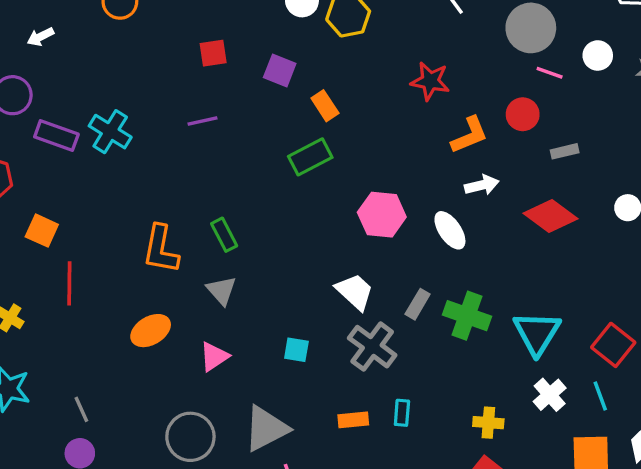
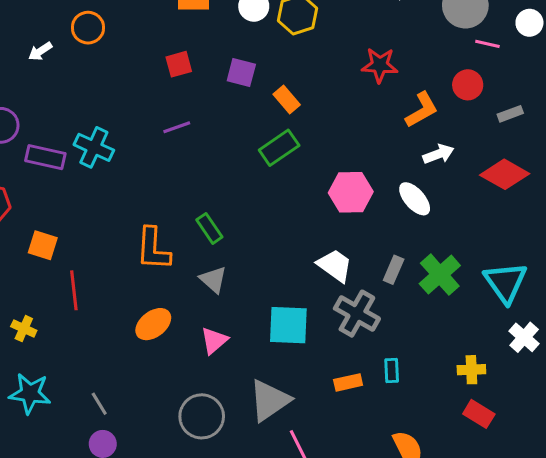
white arrow: (40, 37) -> (40, 51), moved
green cross: (467, 316) -> (440, 275), turned 36
cyan square: (296, 350) -> (288, 325), size x1.8

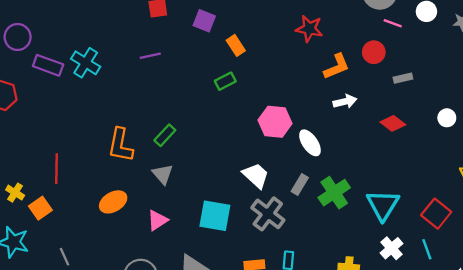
green rectangle: (279, 148) -> (225, 81), size x0.7
red diamond: (505, 174) -> (393, 123), size x0.7
white ellipse: (415, 199) -> (310, 143), moved
green rectangle: (209, 228) -> (165, 135), turned 70
orange square: (43, 245) -> (40, 208), moved, turned 30

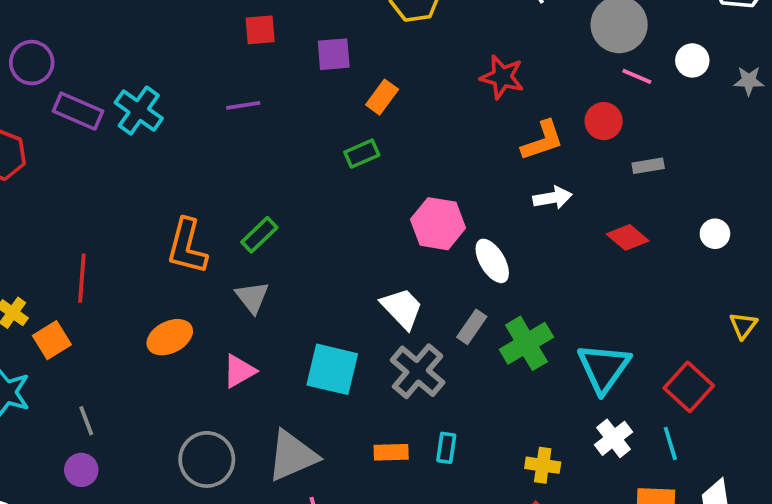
purple square: (204, 21) -> (334, 54), turned -30
orange rectangle: (236, 45) -> (382, 97), turned 66

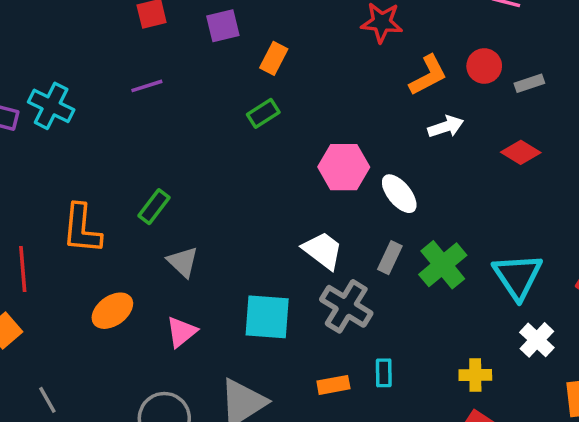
red circle: (604, 121) -> (484, 66), moved
green rectangle: (259, 235) -> (154, 207), moved
orange L-shape: (187, 246) -> (82, 229), moved

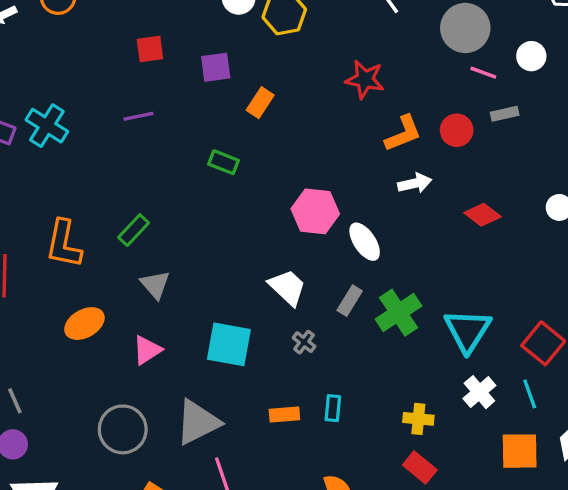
gray rectangle: (529, 83) -> (505, 114), moved
green rectangle: (263, 113) -> (223, 162), moved, turned 48
gray cross: (346, 306) -> (304, 342), size x0.5

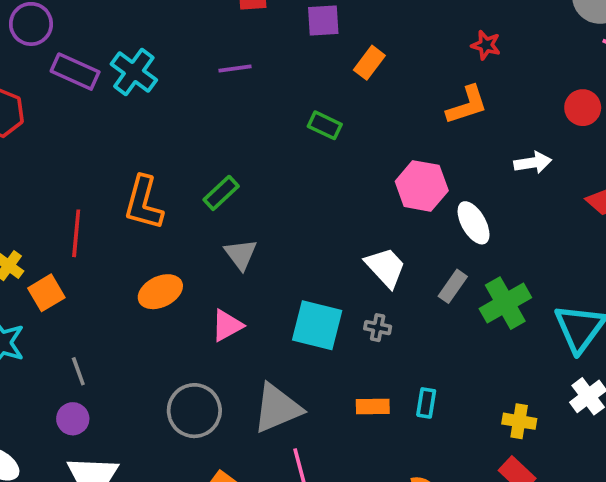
red star: (365, 79) -> (486, 45), size x0.7
orange L-shape: (403, 133) -> (467, 105), moved
gray cross: (304, 342) -> (378, 328), moved, turned -30

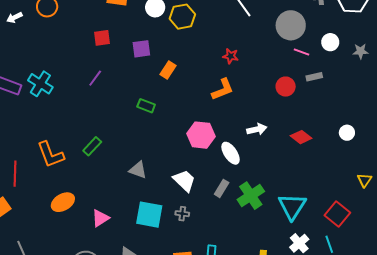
purple line: (235, 69) -> (95, 78), turned -42
white arrow: (533, 163) -> (257, 129), moved
orange L-shape: (144, 203) -> (50, 155), turned -32
gray triangle: (241, 254) -> (138, 170), moved, turned -30

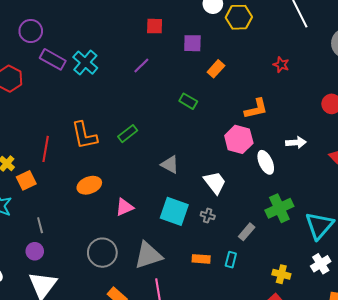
orange L-shape: (223, 89) -> (256, 109), moved
gray rectangle: (222, 188) -> (247, 232), moved

